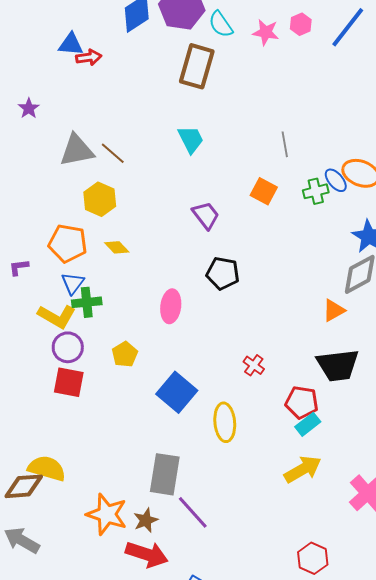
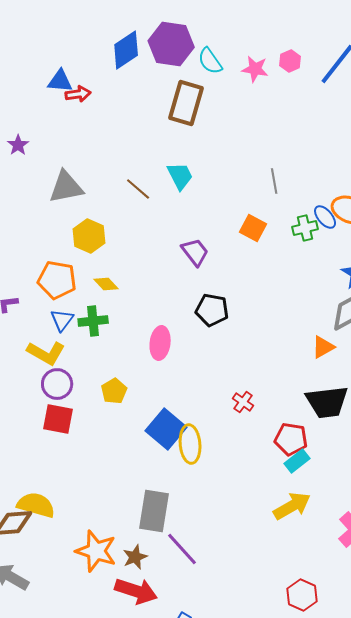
brown line: (113, 153) -> (138, 189), moved
green cross: (87, 302) -> (93, 321), moved
yellow ellipse: (225, 422) -> (190, 444), moved

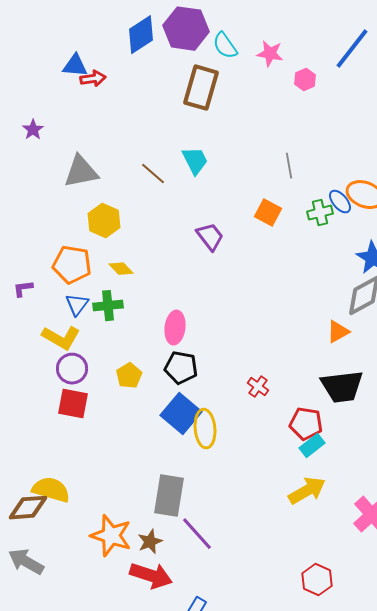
pink hexagon: (290, 61) -> (305, 80), moved
black pentagon: (212, 310) -> (181, 368), moved

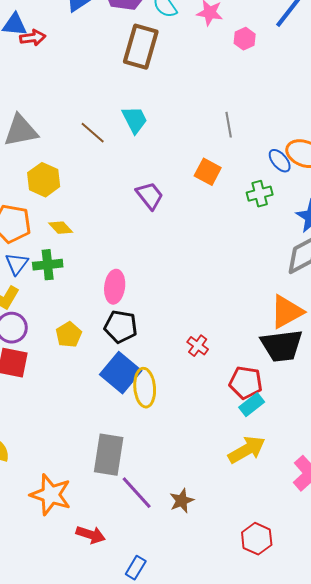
green cross: (320, 213) -> (260, 194), moved
orange triangle: (338, 332) -> (287, 312), moved, size x1.5
brown star: (150, 542) -> (182, 501), moved
red arrow: (151, 576) -> (91, 535), size x0.7

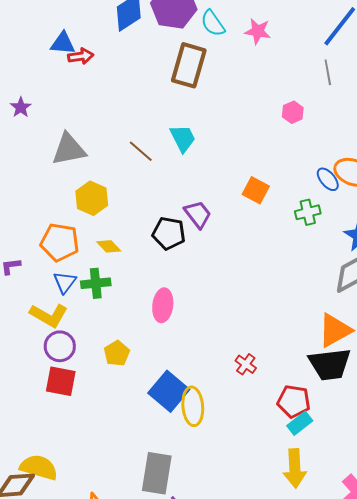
pink hexagon: (245, 39) -> (293, 112), moved
gray line: (229, 125) -> (328, 72), moved
black pentagon: (121, 327) -> (169, 233), moved
yellow arrow: (247, 450) -> (295, 468), turned 117

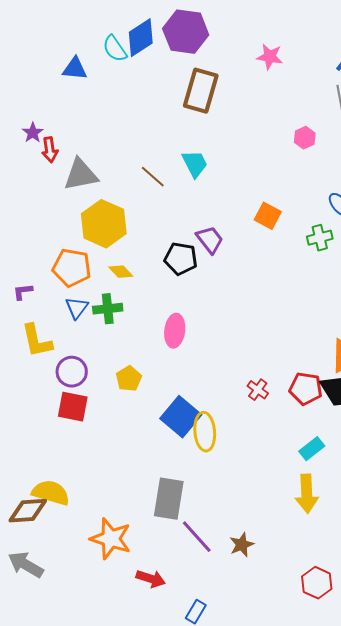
cyan semicircle: (213, 23) -> (115, 49), moved
red arrow: (81, 56) -> (50, 150), moved, turned 90
yellow hexagon: (92, 198) -> (104, 224), size x1.4
yellow L-shape: (49, 315) -> (37, 341), moved, turned 48
red pentagon: (294, 401) -> (306, 389), moved

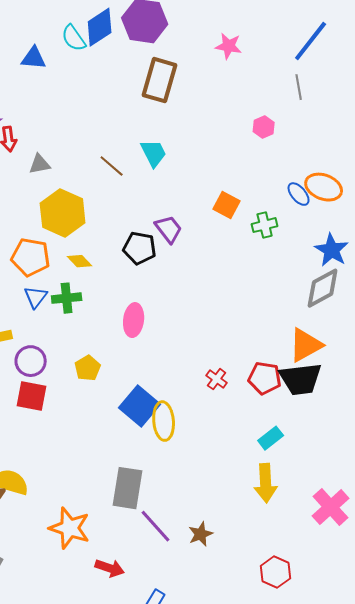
gray triangle: (81, 175) -> (40, 164), size x0.6
green cross: (320, 238) -> (265, 225), moved

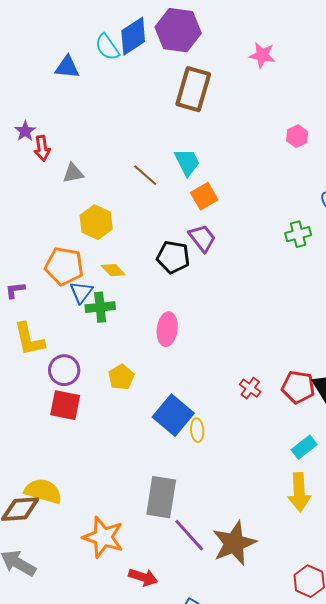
orange square: (227, 205) -> (204, 196), moved, turned 32
yellow hexagon: (63, 213) -> (96, 222), size x0.7
blue triangle: (36, 297) -> (81, 292), moved
yellow ellipse: (164, 421) -> (197, 430), size x0.6
brown star: (201, 534) -> (234, 543), size x1.8

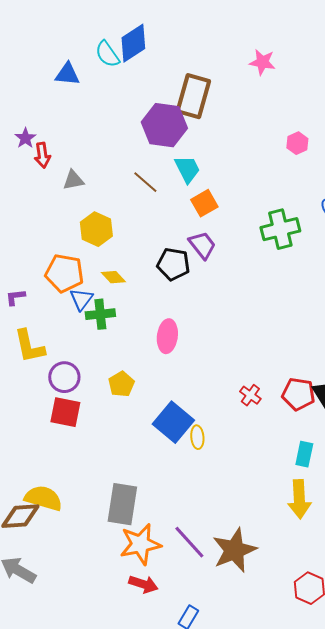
purple hexagon: (178, 30) -> (164, 125), moved
green cross: (298, 234) -> (280, 229), moved, size x1.5
cyan rectangle: (304, 447) -> (304, 454), turned -40
gray rectangle: (161, 497) -> (122, 504), moved
orange star: (103, 537) -> (140, 544), moved, turned -30

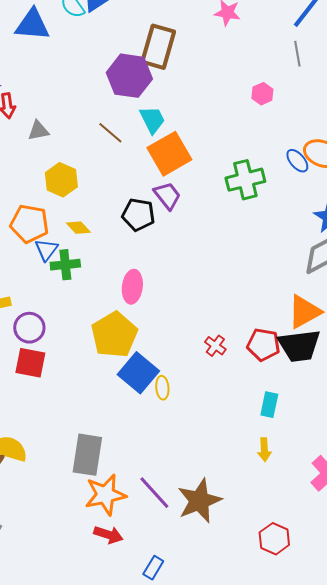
blue triangle: (67, 74) -> (32, 25), size x1.4
orange square: (204, 203) -> (169, 154), size x1.6
yellow pentagon: (121, 384) -> (114, 335), moved, size x1.8
yellow arrow: (299, 499) -> (264, 450), size x0.6

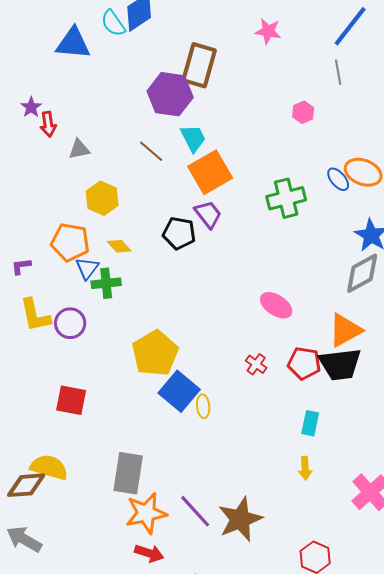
pink ellipse: (132, 287) -> (276, 305), moved, turned -64
purple circle: (29, 328) -> (70, 323), moved
red square: (30, 363) -> (71, 400), moved

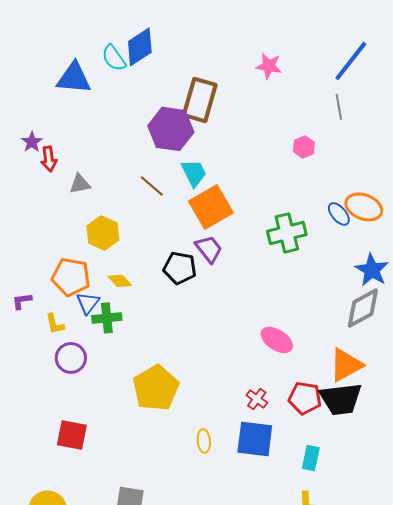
yellow L-shape: (35, 315) -> (55, 324), moved, size x0.6
blue square: (179, 391) -> (255, 439), moved, turned -33

